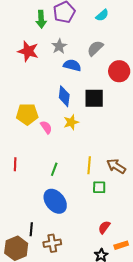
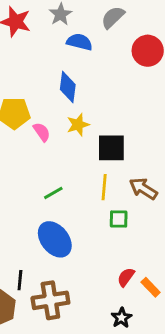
black square: (94, 98) -> (111, 148), moved
green line: (54, 169) -> (53, 193), turned 40
brown cross: (52, 243) -> (50, 300), size x1.4
orange rectangle: (121, 245) -> (151, 287), moved, turned 64

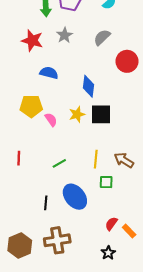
blue semicircle: (79, 42) -> (49, 73), moved
blue diamond: (68, 87) -> (88, 86), moved
black square: (111, 148) -> (101, 114), moved
blue ellipse: (55, 239) -> (75, 197), moved
black line: (20, 280) -> (46, 203), moved

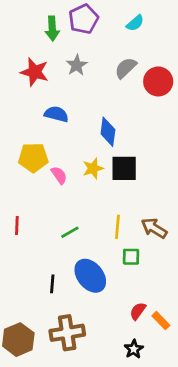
red circle: (127, 61) -> (158, 81), moved

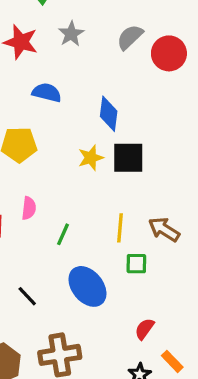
pink semicircle: (59, 175) -> (29, 208), moved, turned 42
green line: (70, 232) -> (63, 234), turned -36
black line: (52, 284) -> (27, 296), moved, turned -48
orange rectangle: (161, 321) -> (172, 361), moved

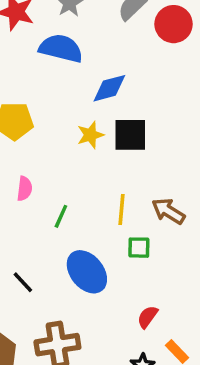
blue semicircle: (47, 93) -> (61, 48), moved, size x1.4
blue diamond: (109, 114) -> (109, 88), turned 68

